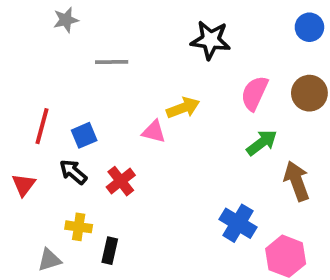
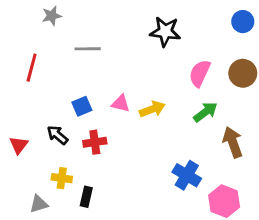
yellow arrow: (183, 108) -> (152, 109), moved
red line: (42, 126) -> (32, 68), moved
blue square: (84, 135) -> (82, 106), moved
red cross: (121, 181) -> (95, 142), turned 30

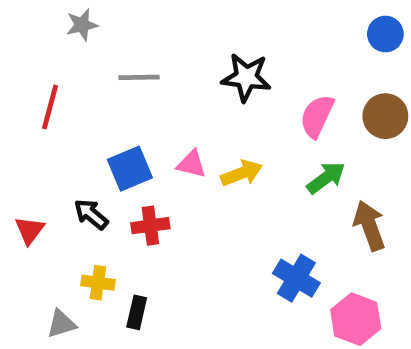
black star: (165, 32) -> (246, 77), moved
blue square: (82, 106) -> (130, 169), size x1.4

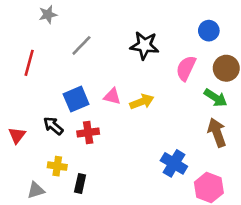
blue circle: (385, 34) -> (209, 31), moved
gray line: (139, 77) -> (81, 45), turned -45
green arrow: (326, 178) -> (216, 98), moved, turned 70

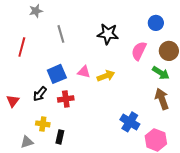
gray line: (81, 45) -> (61, 34), turned -60
black arrow: (53, 126) -> (40, 94), turned -91

